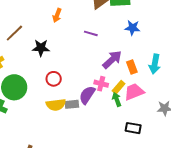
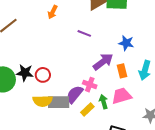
blue star: (132, 28) -> (126, 43), moved
black star: (41, 48) -> (25, 73), moved
yellow rectangle: (119, 87) -> (87, 110), moved
gray rectangle: (72, 104) -> (59, 102), size x1.5

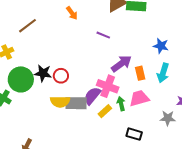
orange arrow: (53, 12) -> (72, 13), turned -64
blue star: (126, 43) -> (161, 46), moved
pink cross: (90, 85) -> (108, 86), size x1.5

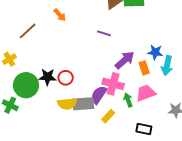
orange arrow: (72, 13) -> (60, 15), moved
blue star: (161, 46) -> (155, 52), moved
yellow rectangle: (105, 111) -> (108, 116), moved

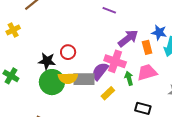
black star: (48, 77) -> (47, 61), moved
green circle: (26, 85) -> (52, 82), moved

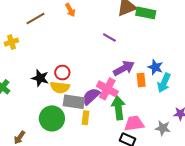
pink trapezoid: (147, 72) -> (134, 124), moved
yellow semicircle: (68, 78) -> (60, 87), moved
green arrow: (129, 78) -> (118, 108), size x1.6
green circle: (52, 82) -> (52, 118), moved
yellow rectangle: (108, 93) -> (85, 118), moved, turned -48

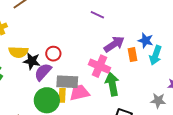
yellow semicircle: (60, 87) -> (18, 52), moved
purple semicircle: (91, 96) -> (43, 72), moved
yellow rectangle: (85, 118) -> (62, 95), moved
pink trapezoid: (134, 124) -> (79, 93), moved

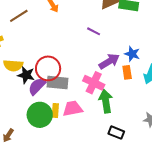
blue star: (146, 41) -> (132, 54), moved
red circle: (53, 54) -> (48, 68), size x1.6
gray rectangle: (67, 82) -> (57, 83), moved

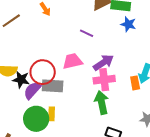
blue star: (132, 54) -> (128, 24), moved
orange rectangle: (127, 72) -> (135, 83), moved
pink cross: (94, 83) -> (104, 80), moved, turned -30
pink trapezoid: (73, 108) -> (72, 61), moved

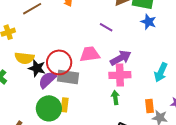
orange rectangle: (135, 83) -> (149, 106), moved
green arrow: (102, 103) -> (115, 98), size x0.6

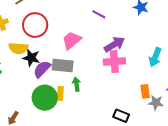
pink trapezoid: (90, 54) -> (72, 40), moved, turned -30
red circle: (59, 62) -> (35, 25), moved
green arrow: (115, 98) -> (76, 84), moved

